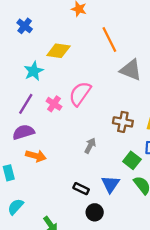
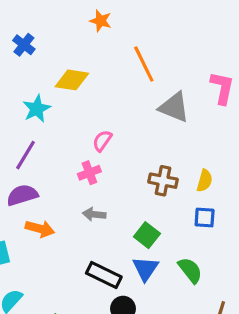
pink semicircle: (80, 94) -> (102, 141), size x0.6
pink cross: (54, 104) -> (89, 173), moved, turned 35
gray arrow: (90, 146) -> (94, 214), moved, turned -112
green square: (132, 160) -> (147, 235), moved
black rectangle: (81, 189) -> (104, 275), size x1.5

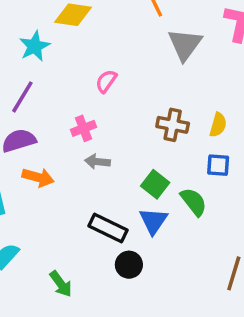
gray triangle: (174, 107) -> (185, 44), turned 44
pink cross: (89, 173) -> (83, 128), moved
green semicircle: (190, 270) -> (194, 202), moved

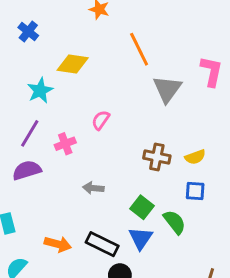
yellow semicircle: (218, 125) -> (195, 157), turned 54
pink cross: (83, 128) -> (65, 144), moved
orange arrow: (38, 177) -> (58, 244), moved

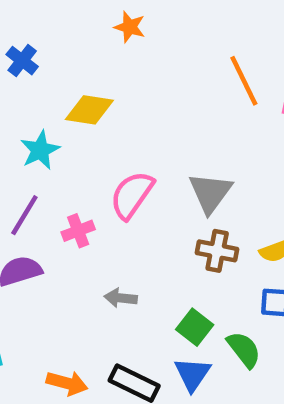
orange line: (139, 49) -> (244, 81), moved
gray triangle: (167, 89) -> (210, 193), moved
pink semicircle: (101, 120) -> (132, 195), size x1.6

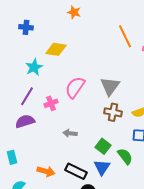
blue cross: (22, 61) -> (26, 27), turned -32

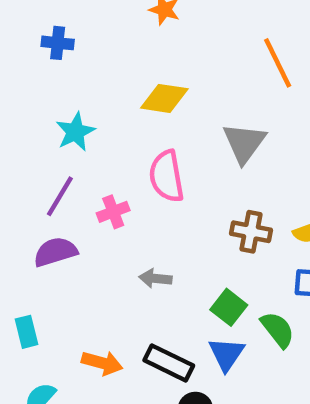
yellow diamond: (56, 49) -> (164, 98), moved
gray triangle: (110, 86) -> (244, 143), moved
pink semicircle: (75, 87) -> (167, 176), turned -45

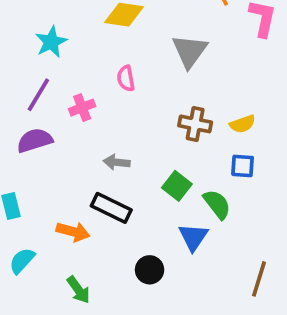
pink semicircle: (167, 176) -> (126, 78), size x0.6
blue triangle: (227, 354) -> (193, 237), moved
black rectangle: (169, 363) -> (111, 208), moved

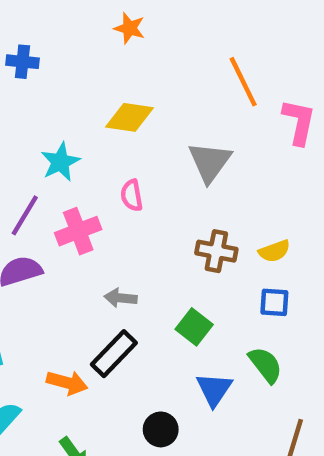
cyan star: (51, 42) -> (60, 162), moved
pink cross: (82, 108) -> (78, 231), size x1.4
green semicircle: (217, 204) -> (265, 365), moved
black rectangle: (111, 208) -> (114, 354), turned -72

